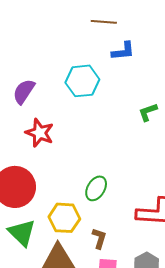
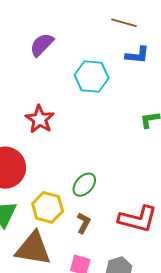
purple semicircle: (24, 91) -> (42, 45), moved
brown L-shape: (99, 238) -> (84, 223), moved

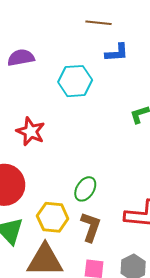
purple semicircle: (42, 45) -> (21, 58), turned 44
brown L-shape: (84, 223) -> (91, 227), size x1.4

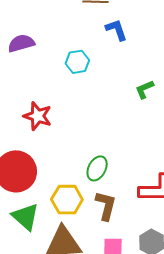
blue L-shape: (117, 53) -> (116, 30), turned -100
cyan hexagon: (75, 81) -> (77, 62), size x0.7

